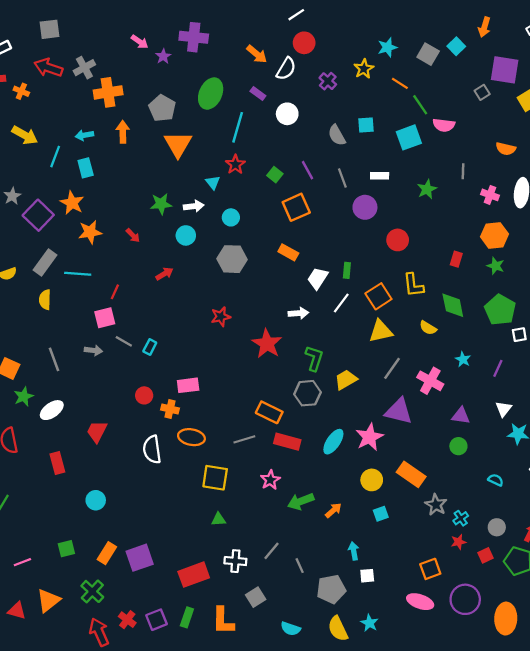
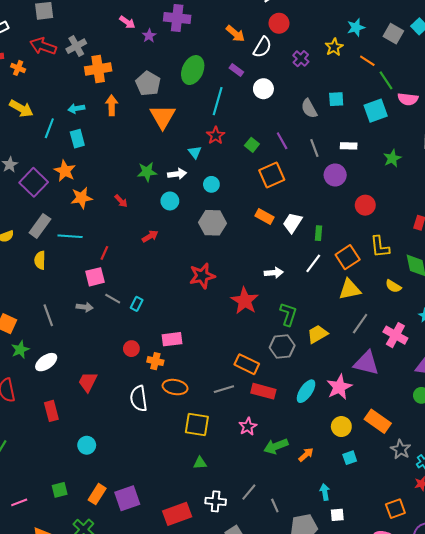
white trapezoid: (318, 278) -> (293, 223), moved
red star: (221, 317) -> (202, 276), size x1.4

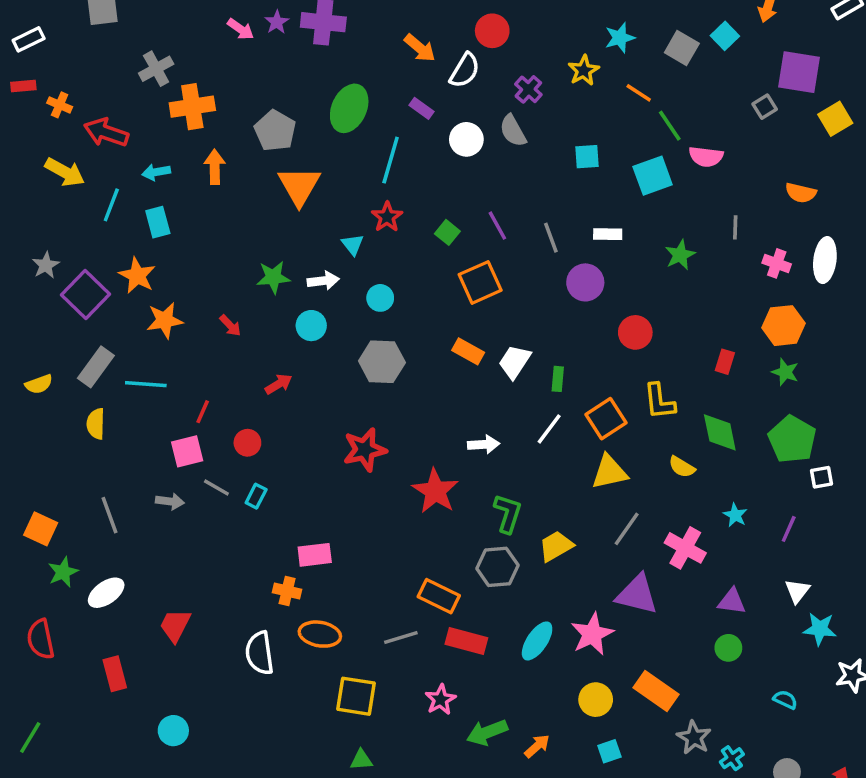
purple star: (149, 36) -> (277, 22), moved
red arrow: (43, 46) -> (106, 132), moved
gray semicircle: (309, 108) -> (513, 131), moved
red circle: (131, 349) -> (247, 443), moved

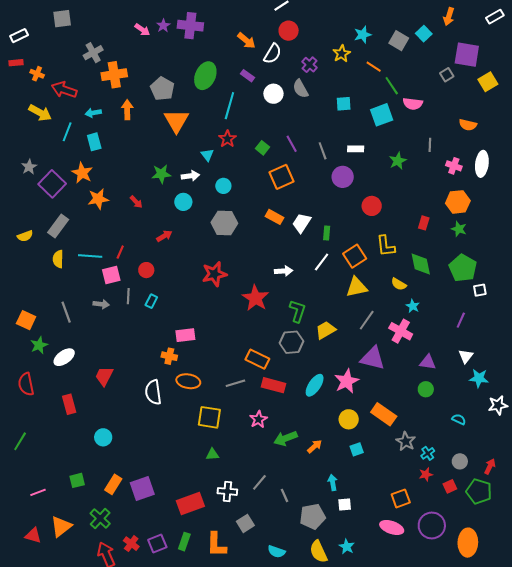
cyan line: (146, 384) -> (90, 256), moved
gray line: (216, 488) -> (128, 296), turned 63
cyan star: (735, 515) -> (413, 306), moved

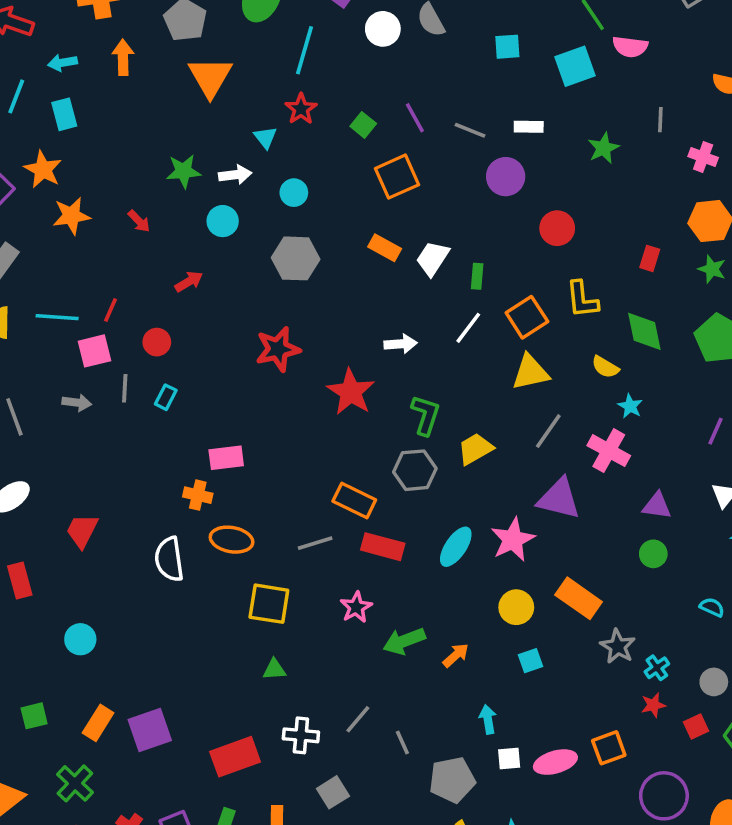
gray line: (323, 151) -> (470, 130), turned -48
pink ellipse: (392, 527) -> (555, 762), moved, turned -35

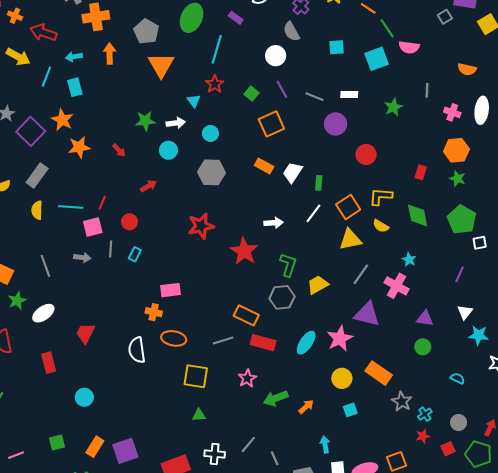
white circle: (383, 29) -> (276, 56), moved
yellow L-shape: (582, 299) -> (381, 197), turned 100
yellow semicircle: (605, 367) -> (381, 226), moved

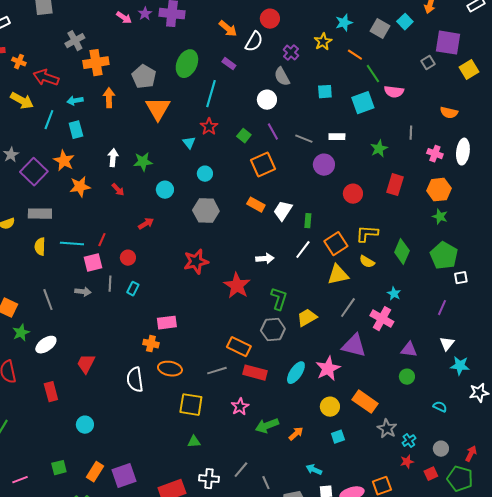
white arrow: (176, 123) -> (113, 158), moved, turned -78
red rectangle: (421, 172) -> (395, 185), moved, size x1.5
gray rectangle: (37, 175) -> (40, 214), turned 55
green diamond: (418, 215) -> (402, 252), turned 35
cyan arrow: (325, 445) -> (314, 470), turned -56

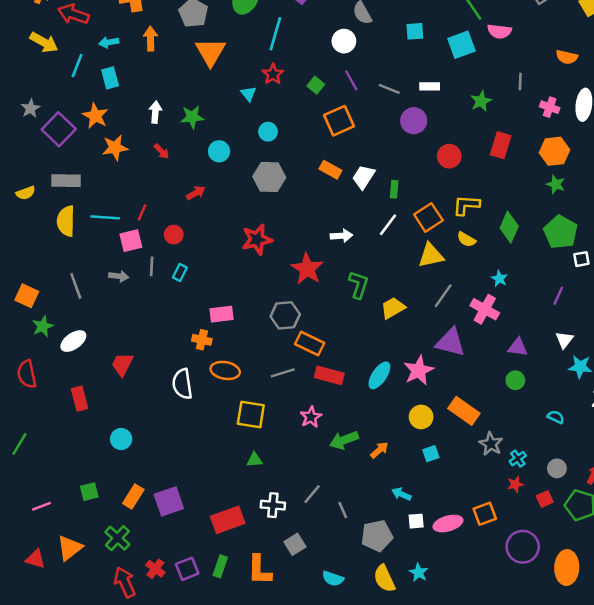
yellow semicircle: (40, 247) -> (66, 221), size x1.4
gray hexagon: (273, 330) -> (285, 315), moved

